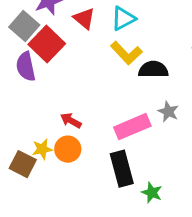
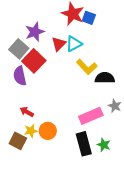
red triangle: (84, 18) -> (59, 44), turned 35
cyan triangle: (123, 18) -> (74, 44), moved
red arrow: (71, 121) -> (27, 112), moved
green star: (152, 193) -> (104, 145), moved

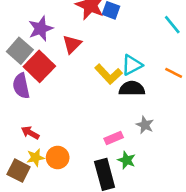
cyan triangle: (74, 44) -> (132, 65), moved
pink rectangle: (91, 116) -> (114, 138), size x0.6
green star: (104, 145) -> (127, 160), moved

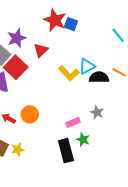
black semicircle: (132, 88) -> (99, 77), moved
yellow star: (35, 158) -> (18, 150), moved
orange circle: (58, 158) -> (30, 114), moved

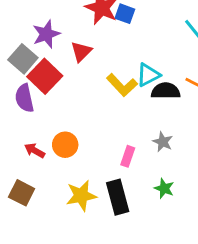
pink rectangle: (73, 122) -> (128, 156), turned -48
green star: (83, 140) -> (164, 188), moved
yellow star: (18, 150) -> (81, 196), moved, size x1.5

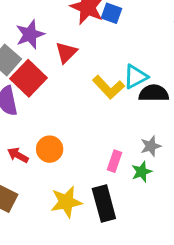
gray star: (163, 142) -> (151, 146), turned 30
green star: (164, 188) -> (142, 172), moved, turned 30

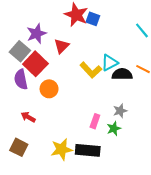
orange circle: (50, 149) -> (49, 89), moved
black rectangle: (104, 203) -> (88, 150), turned -70

